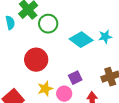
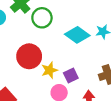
yellow star: (45, 89) -> (49, 70), moved

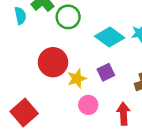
purple square: (71, 76) -> (106, 72), moved

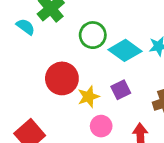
cyan semicircle: (20, 16) -> (26, 27), turned -42
green circle: (68, 17) -> (93, 35), moved

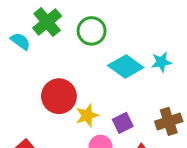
green circle: (93, 35) -> (92, 31), moved
purple square: (121, 90) -> (123, 123), moved

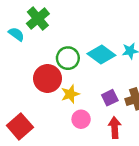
green circle: (92, 31) -> (68, 58), moved
purple square: (123, 123) -> (110, 98), moved

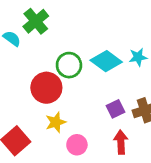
yellow star: (70, 94) -> (56, 122), moved
pink circle: (81, 119) -> (77, 145), moved

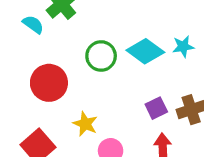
red circle: (46, 88) -> (49, 83), moved
yellow star: (56, 122) -> (85, 124), turned -30

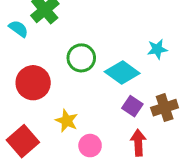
cyan diamond: (145, 51) -> (122, 73), moved
purple square: (156, 108) -> (132, 106), turned -30

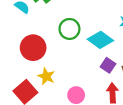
yellow star: (67, 121) -> (46, 76), moved

